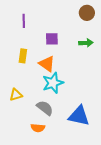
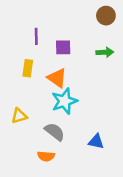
purple line: (24, 21) -> (36, 36), moved
blue triangle: (79, 116) -> (96, 142), size x0.6

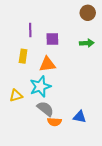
orange triangle: (57, 78) -> (47, 64), turned -42
cyan star: (64, 101) -> (40, 86), moved
orange semicircle: (46, 156) -> (54, 122), moved

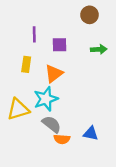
brown circle: (88, 13) -> (90, 15), moved
orange triangle: (47, 64) -> (54, 74), turned -30
yellow triangle: (16, 96) -> (18, 109), size x1.5

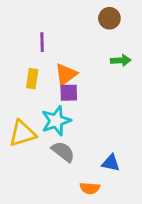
purple square: (60, 45) -> (69, 93), moved
orange triangle: (54, 74) -> (66, 74), moved
orange semicircle: (62, 139) -> (90, 188), moved

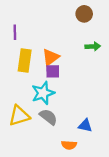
purple line: (42, 42) -> (15, 32), moved
yellow rectangle: (32, 79) -> (25, 60), size x1.5
yellow triangle: (22, 133) -> (19, 116), moved

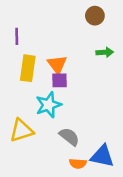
orange triangle: (51, 57) -> (57, 65), turned -30
gray semicircle: (48, 117) -> (69, 137), moved
blue triangle: (85, 125) -> (102, 156), moved, size x1.5

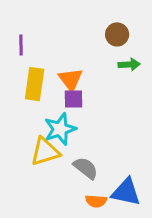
brown circle: (95, 16) -> (117, 34), moved
yellow triangle: (22, 130) -> (45, 152), moved

